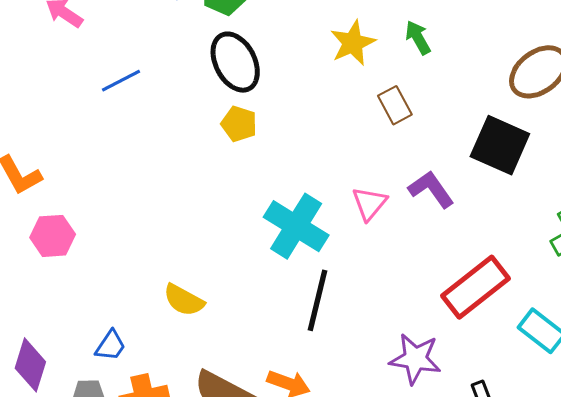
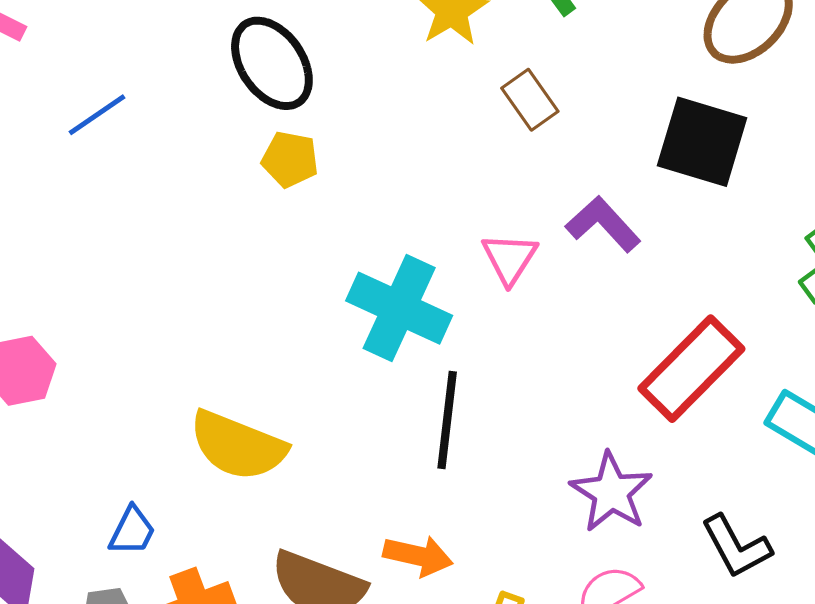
yellow semicircle: (184, 300) -> (238, 446), size x1.5
purple star: (415, 359) -> (611, 492), turned 30

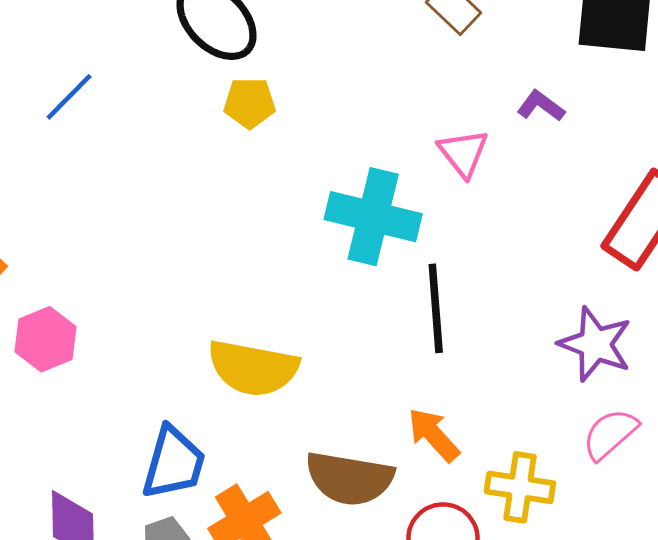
purple L-shape: (603, 224) -> (541, 106), size x0.7
blue trapezoid: (132, 531) -> (174, 463), size x1.6
orange arrow: (418, 556) -> (434, 435), turned -134

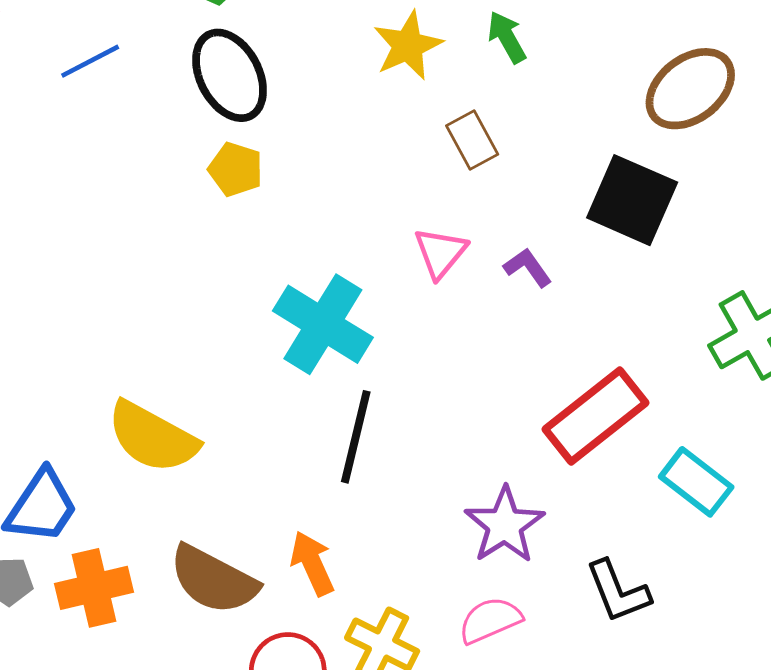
blue line: (69, 97) -> (90, 61), moved
pink triangle: (463, 153) -> (440, 253), moved

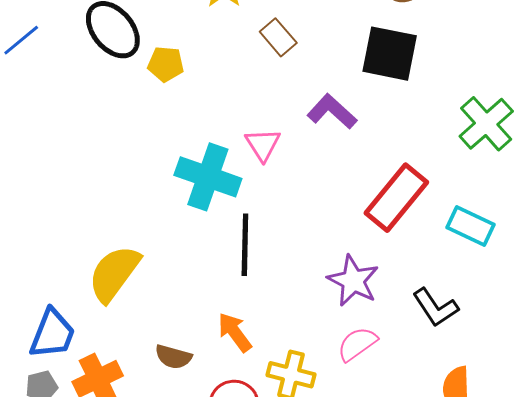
yellow pentagon: (236, 169) -> (166, 64), moved
pink triangle: (440, 253) -> (263, 145), moved
purple L-shape: (528, 268) -> (332, 112), size x1.5
yellow semicircle: (153, 437) -> (114, 273), turned 110
brown semicircle: (213, 580) -> (173, 357), size x0.6

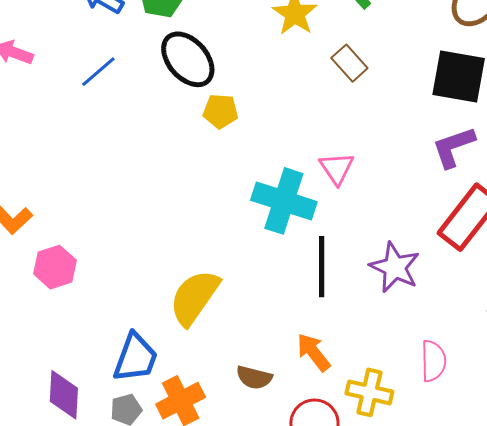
yellow pentagon: (166, 64) -> (220, 111), moved
purple L-shape: (332, 112) -> (454, 147), moved, turned -60
purple star: (353, 281) -> (395, 267), moved
pink semicircle: (357, 344) -> (433, 361), turned 126

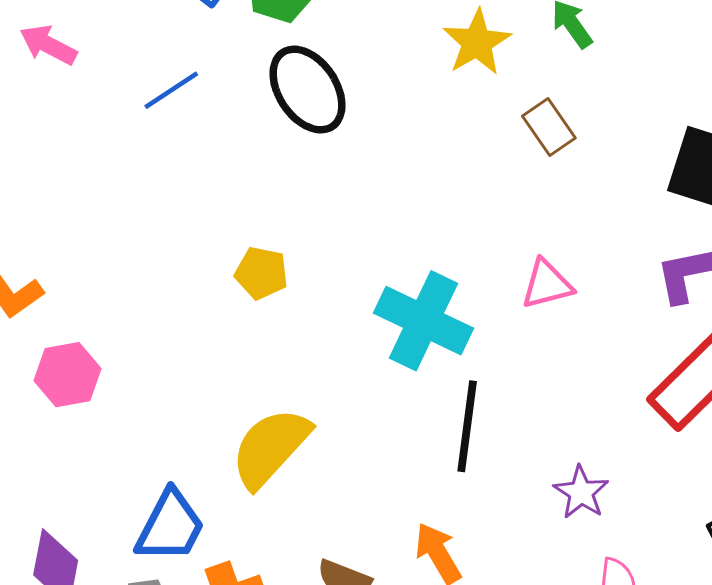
yellow pentagon: (220, 111) -> (261, 273), moved
pink triangle: (337, 168) -> (547, 284), moved, turned 42
purple star: (395, 267) -> (581, 492), moved, size x0.7

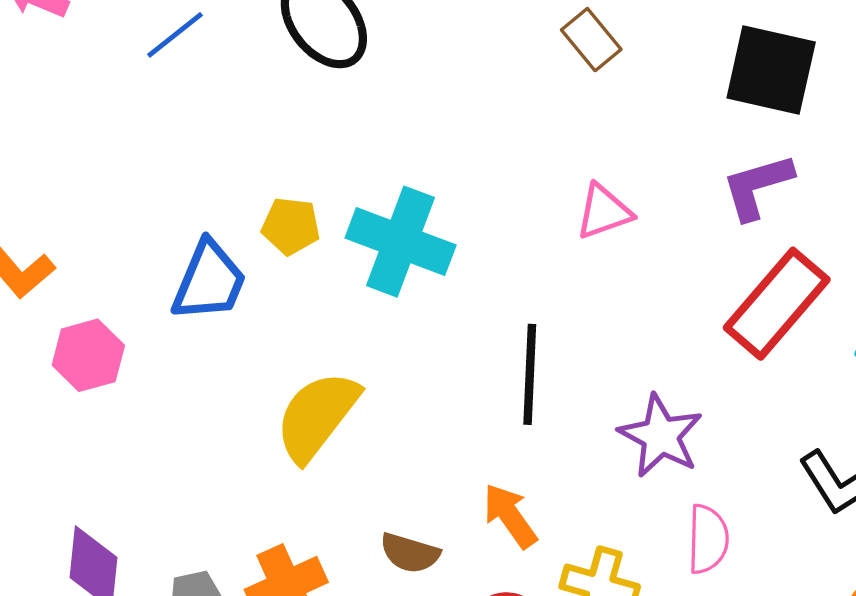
cyan cross: (424, 321) -> (401, 242), moved
purple star: (581, 492) -> (661, 436), size x1.4
blue trapezoid: (170, 526) -> (209, 281), moved

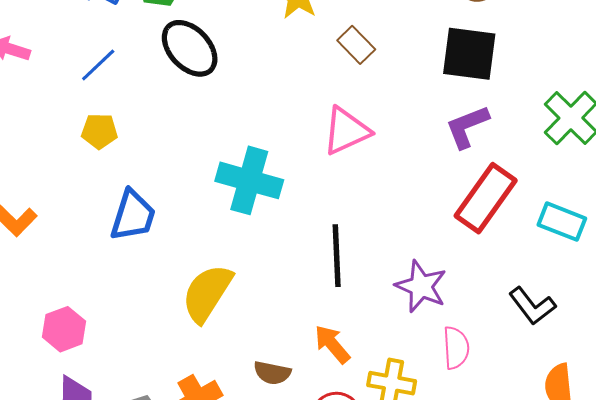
pink triangle: (604, 212) -> (346, 131), moved, size x1.4
yellow pentagon: (291, 226) -> (99, 131), moved
pink hexagon: (88, 355) -> (64, 329), moved

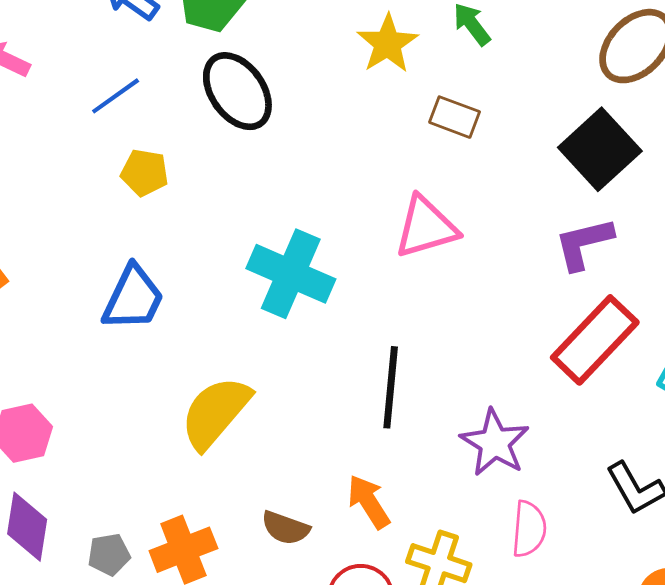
brown rectangle: (356, 45) -> (455, 117), turned -33
black square: (469, 54) -> (600, 149), turned 32
yellow pentagon: (99, 131) -> (145, 173), moved

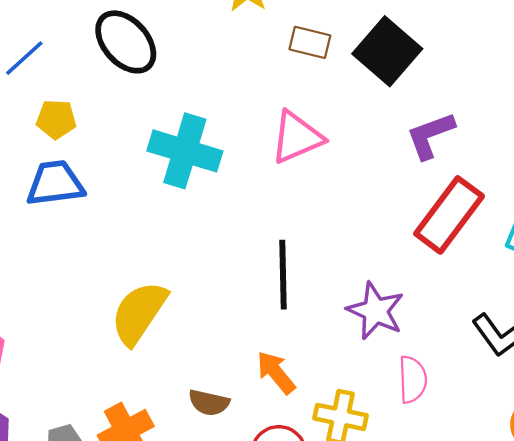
black square: (600, 149) -> (387, 51), moved
cyan cross: (291, 274) -> (185, 151), moved
blue trapezoid: (133, 298) -> (55, 183), moved, turned -116

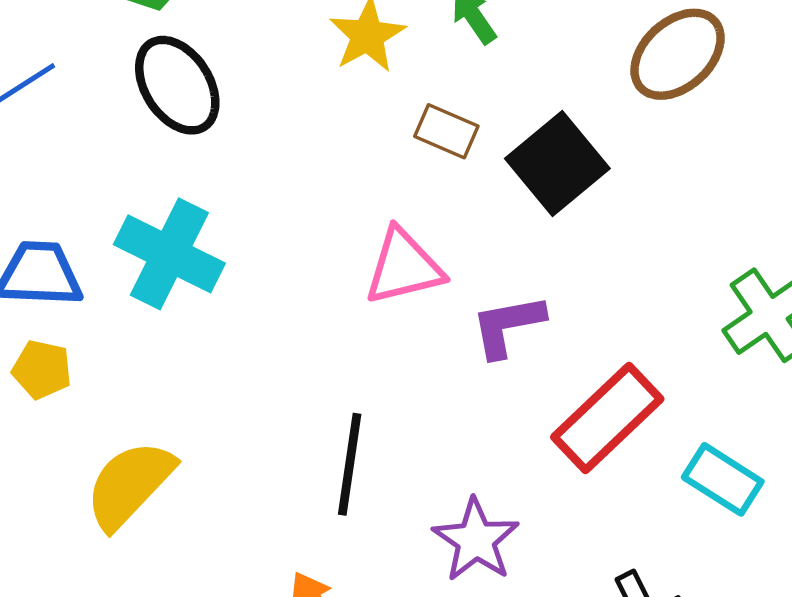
yellow pentagon: (56, 119) -> (42, 369), moved
purple L-shape: (430, 135) -> (508, 326), moved
cyan cross: (185, 151) -> (169, 254), moved

